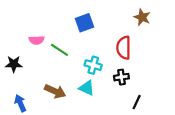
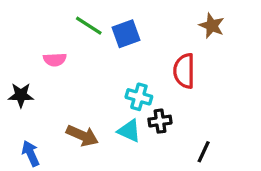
green line: (59, 50) -> (89, 26), moved
black cross: (121, 77) -> (160, 121), moved

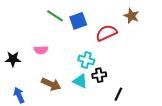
pink semicircle: (55, 60) -> (41, 50), moved
red semicircle: (184, 71) -> (106, 33), moved, turned 65
black line: (204, 152) -> (118, 94), moved

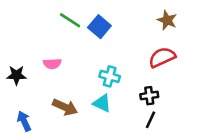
blue square: (78, 21) -> (99, 27), turned -30
red semicircle: (106, 33) -> (162, 57), moved
black cross: (99, 75) -> (149, 96), moved

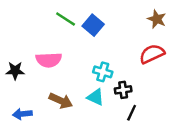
pink semicircle: (52, 64) -> (49, 60), size x1.5
black cross: (149, 96) -> (123, 90), moved
black line: (151, 120) -> (132, 113), moved
blue arrow: (24, 121) -> (22, 114), turned -72

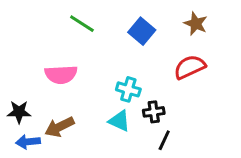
blue square: (93, 25) -> (142, 31), moved
black star: (15, 71) -> (19, 112), moved
brown arrow: (61, 101) -> (59, 127), moved, turned 130

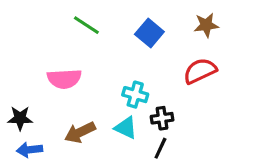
brown star: (196, 24) -> (206, 25), turned -30
brown arrow: (59, 127) -> (80, 132), moved
black line: (164, 140) -> (160, 148), moved

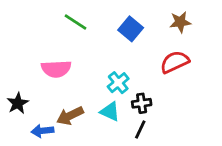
cyan cross: (135, 95) -> (118, 83), turned 35
black star: (20, 118) -> (18, 103), turned -30
blue arrow: (30, 150) -> (42, 131), moved

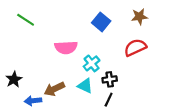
green line: (75, 22) -> (26, 20), moved
pink semicircle: (56, 69) -> (66, 47), moved

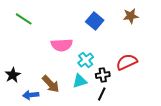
red semicircle: (135, 47) -> (127, 62), moved
cyan triangle: (85, 86) -> (80, 81), turned -42
brown arrow: (54, 89) -> (51, 84), turned -108

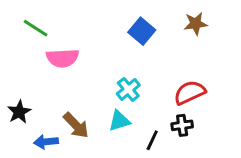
pink semicircle: (62, 45) -> (63, 58), moved
black cross: (103, 75) -> (182, 125), moved

